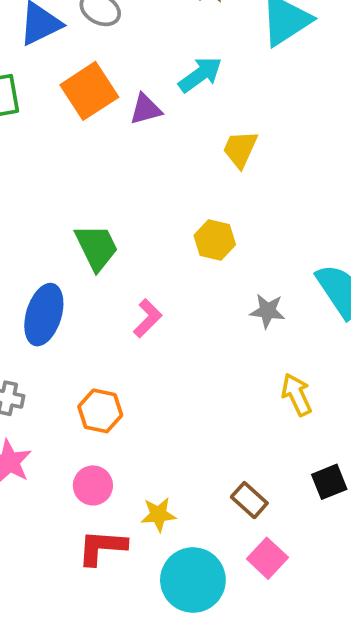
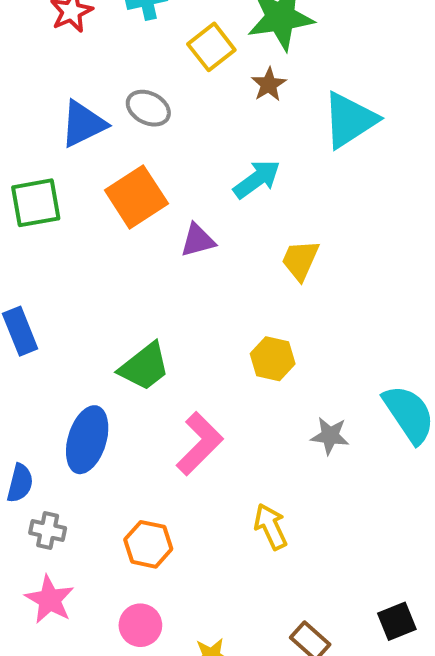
purple triangle: (146, 109) -> (198, 240), moved
green trapezoid: (97, 247) -> (144, 367), turned 78
pink L-shape: (147, 318) -> (200, 444), size x1.5
yellow arrow: (297, 395) -> (271, 527), moved

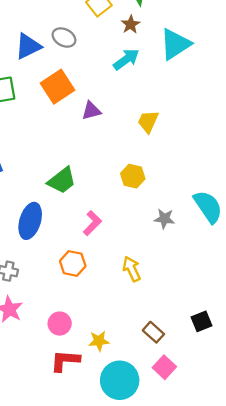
cyan arrow: (257, 179) -> (126, 59), moved
pink L-shape: (200, 444) -> (92, 223), size x0.7
orange hexagon: (148, 544) -> (73, 263), moved

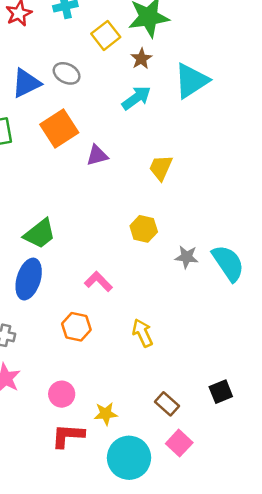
green trapezoid: (62, 181) -> (40, 234), moved
gray star: (164, 219) -> (187, 257), moved
pink L-shape: (92, 223) -> (98, 281), turned -90

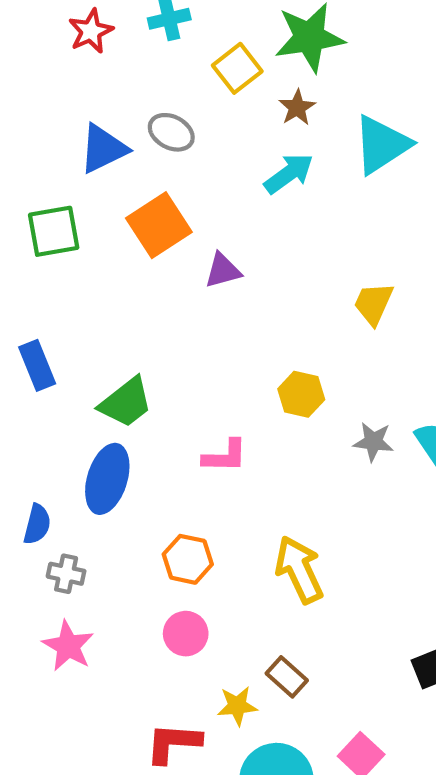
yellow trapezoid: (161, 168) -> (373, 303), moved
pink L-shape: (98, 281) -> (225, 456), moved, turned 136
yellow arrow: (142, 333) -> (299, 570), size x1.4
pink circle: (62, 394) -> (186, 634), moved
brown rectangle: (167, 404) -> (287, 677), moved

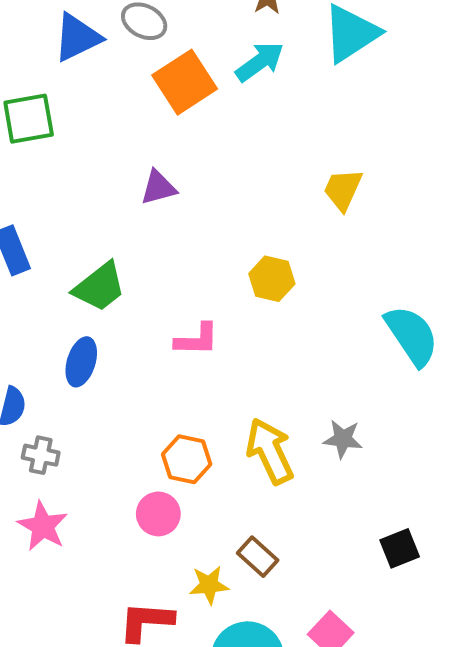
orange square: (159, 225) -> (185, 82), moved
purple triangle: (223, 270) -> (158, 188), moved
gray star: (373, 442) -> (343, 439), moved
blue ellipse: (107, 479) -> (81, 362), size x0.7
orange hexagon: (188, 559) -> (187, 459), moved

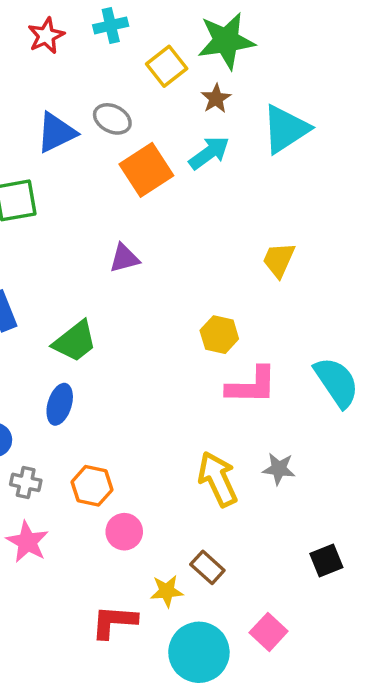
pink L-shape: (197, 340) -> (252, 386), moved, size x1.4
orange hexagon: (187, 459) -> (92, 486), moved

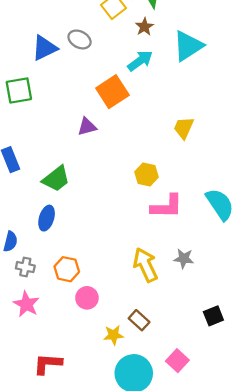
orange square: (146, 170) -> (112, 92), moved
red L-shape: (114, 622) -> (48, 364), moved

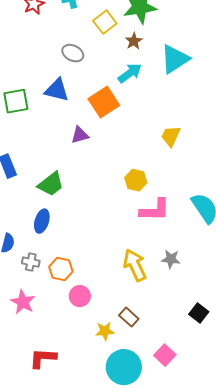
blue triangle: (44, 48) -> (57, 90), moved, turned 40
gray cross: (25, 267) -> (31, 262), moved
black square: (213, 316) -> (199, 313), turned -30

